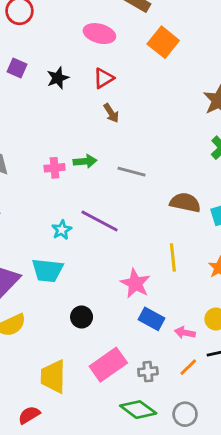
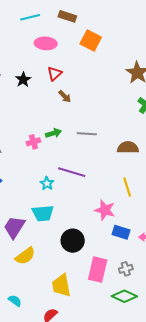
black circle: (82, 317) -> (73, 241), size x1.5
pink rectangle: (108, 365) -> (98, 270), turned -30

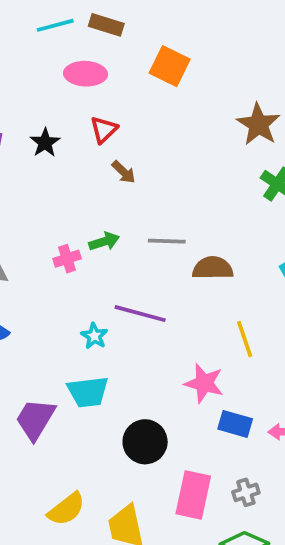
brown rectangle: (67, 16) -> (106, 25), moved
brown semicircle: (128, 148) -> (213, 268), moved
yellow semicircle: (25, 256) -> (66, 509), moved

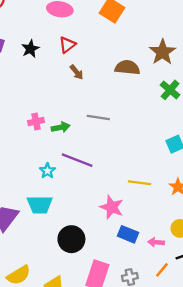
green arrow: (104, 241) -> (61, 127), moved
brown semicircle: (213, 268) -> (127, 68), moved
yellow line: (245, 339) -> (139, 183), turned -70

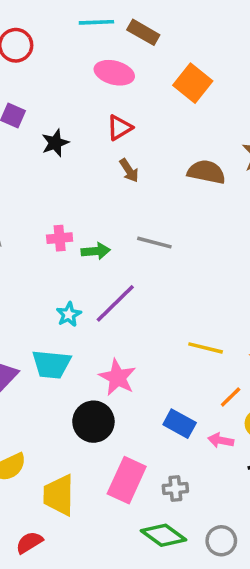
black star: (30, 49) -> (55, 143), moved
purple line: (77, 160) -> (115, 303), turned -72
pink star: (112, 207) -> (117, 377), moved
orange line: (162, 270) -> (231, 397), moved

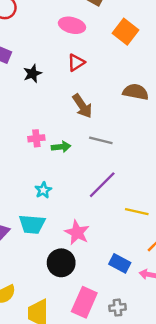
brown arrow: (129, 170) -> (82, 106), moved, size x1.5
purple line: (115, 303) -> (102, 185), moved

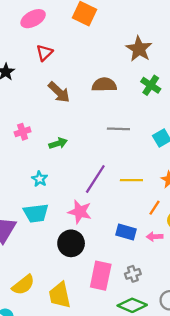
pink ellipse: (72, 25) -> (33, 19), turned -30
brown semicircle: (136, 92) -> (104, 85), moved
gray line: (101, 140) -> (118, 129), moved
green arrow: (61, 147) -> (58, 143), moved
purple line: (102, 185) -> (95, 179), moved

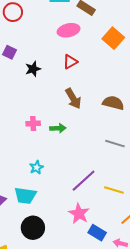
green arrow: (58, 143) -> (58, 128), moved
pink star: (80, 212) -> (79, 214), moved
black circle: (71, 243) -> (33, 228), moved

